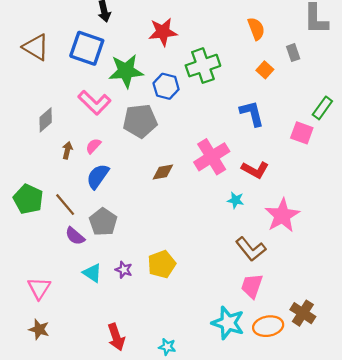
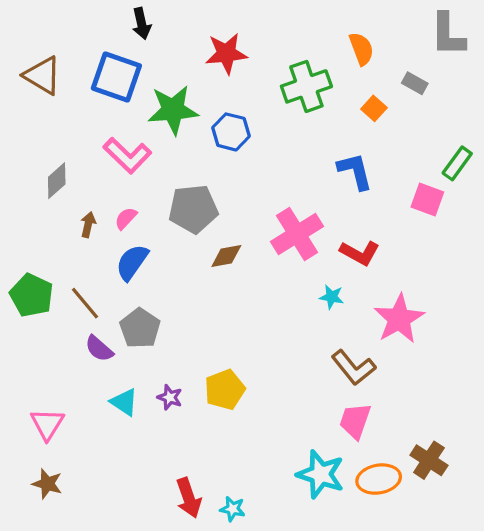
gray rectangle: (293, 53) -> (415, 83), turned -42
green cross: (203, 66) -> (306, 86), moved
gray pentagon: (140, 121) -> (193, 209), moved
red arrow: (116, 337) -> (189, 498), moved

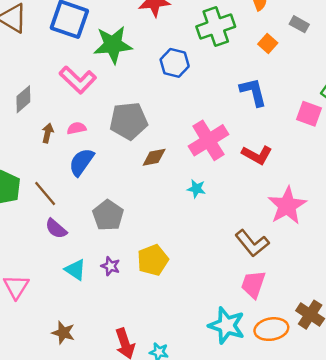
blue hexagon: (231, 132) -> (175, 63), moved
pink semicircle: (126, 218) -> (77, 128), turned 36
cyan star: (332, 297) -> (196, 189), moved
gray pentagon: (140, 328) -> (108, 215), moved
brown star: (47, 484) -> (63, 333), moved

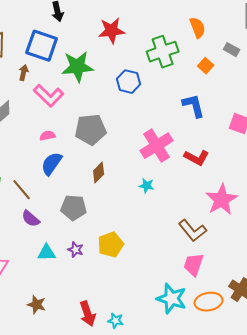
brown arrow: (48, 133) -> (24, 73), moved
brown diamond: (154, 157) -> (99, 173), moved, turned -35
gray pentagon: (108, 215) -> (74, 208), turned -30
cyan triangle: (75, 270) -> (47, 253), turned -36

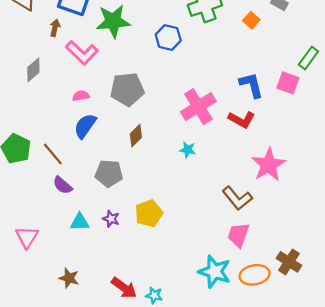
blue L-shape: (194, 106) -> (251, 85), moved
red arrow: (88, 314) -> (124, 288), turned -35

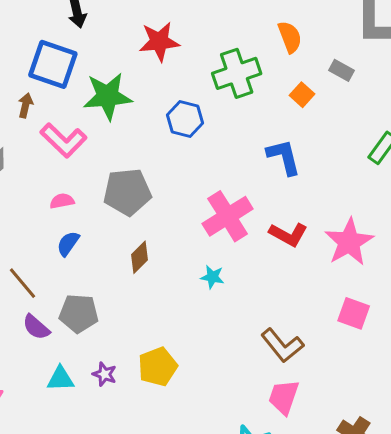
pink square: (288, 83) -> (354, 313), moved
blue L-shape: (251, 85) -> (284, 157), moved
blue semicircle: (85, 126) -> (68, 244), size x0.7
pink star: (269, 165) -> (349, 242), moved
gray pentagon: (109, 173) -> (79, 313), moved

